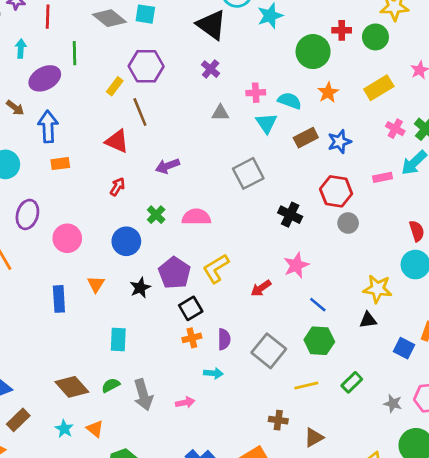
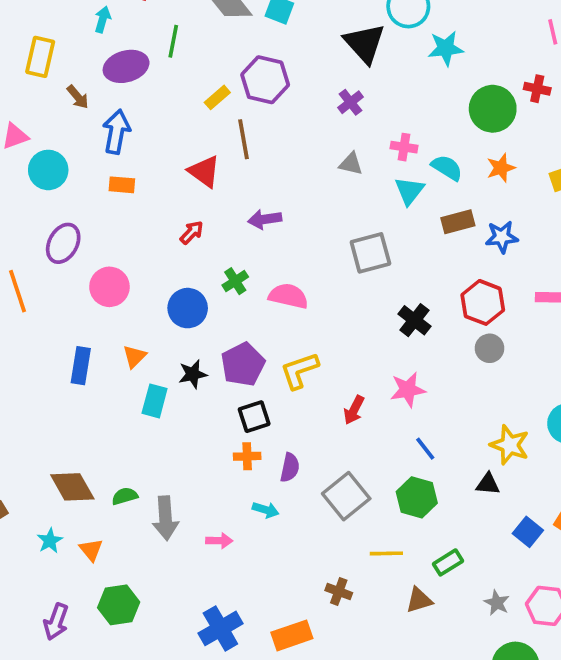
red arrow: (261, 288) -> (354, 410), turned -40
cyan rectangle: (118, 339) -> (155, 401), moved
brown triangle: (314, 437) -> (419, 600), moved

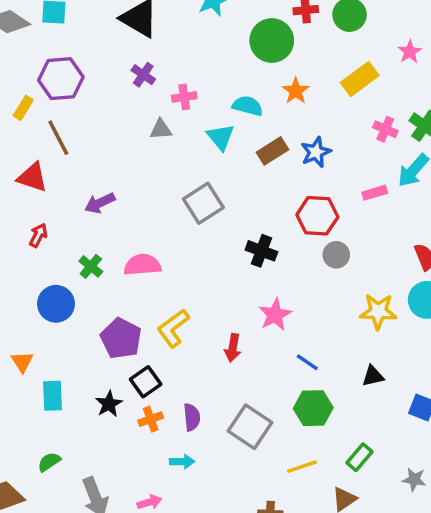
pink cross: (404, 147) -> (184, 97), moved
black star: (193, 374) -> (109, 404), moved
yellow star: (510, 445) -> (378, 311), moved
green semicircle: (125, 496) -> (49, 462), moved

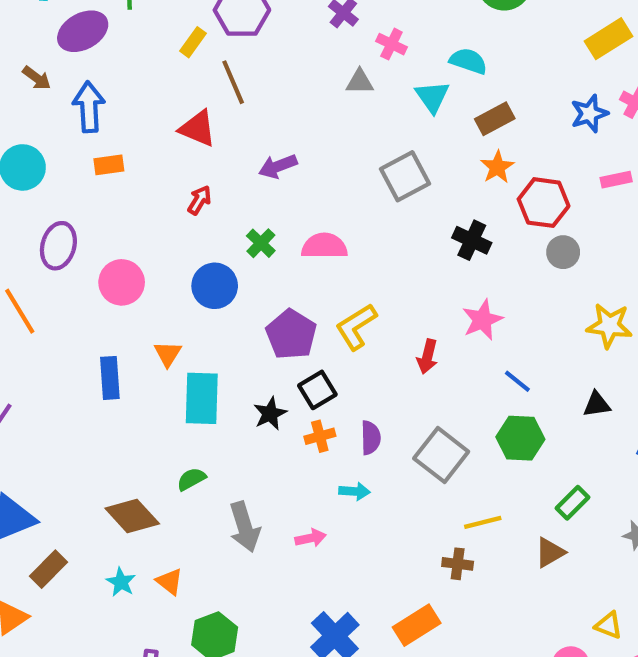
orange star: (296, 91) -> (497, 167), moved
pink cross: (184, 97) -> (391, 44), turned 30
blue star: (316, 152) -> (589, 114), moved
cyan rectangle: (53, 396) -> (202, 398), size x1.4
yellow line: (302, 467) -> (483, 522), moved

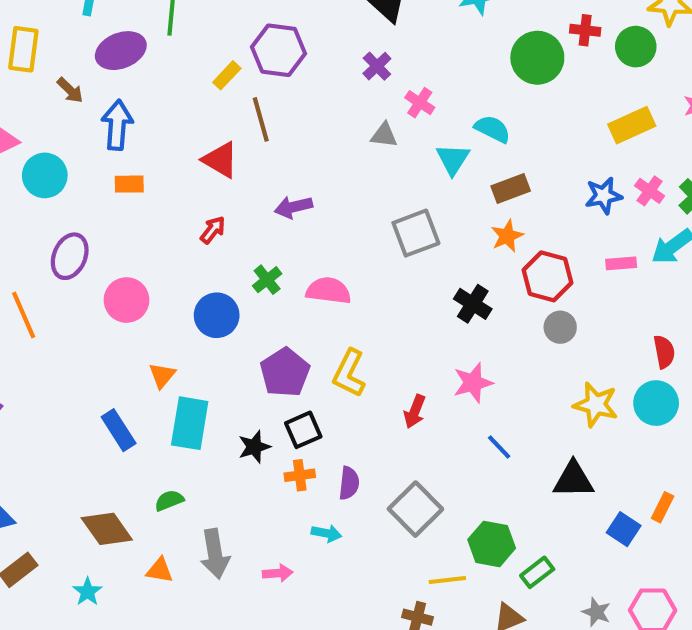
yellow L-shape: (356, 327) -> (349, 373), turned -39
blue rectangle: (110, 378) -> (119, 430), moved, turned -36
black triangle: (597, 404) -> (573, 480), size x1.5
green hexagon: (520, 438) -> (492, 544), moved
orange triangle: (169, 582) -> (160, 570), moved, turned -36

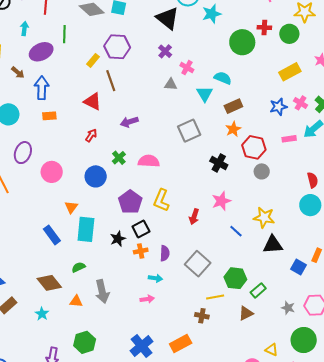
yellow star: (596, 405) -> (264, 218), moved
pink arrow: (278, 573) -> (147, 299), moved

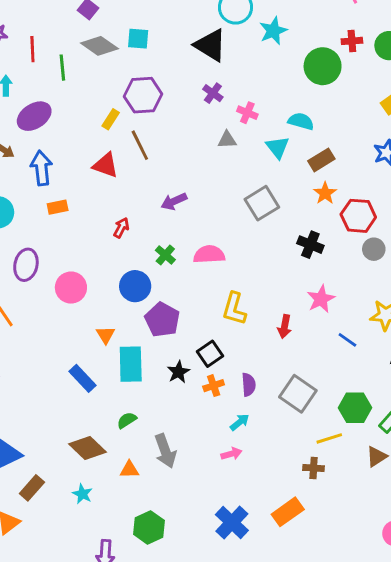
green line: (64, 34) -> (62, 68), moved
red triangle: (93, 101) -> (105, 165), moved
purple pentagon: (130, 202) -> (162, 320), moved
cyan arrow: (155, 278) -> (240, 422), turned -40

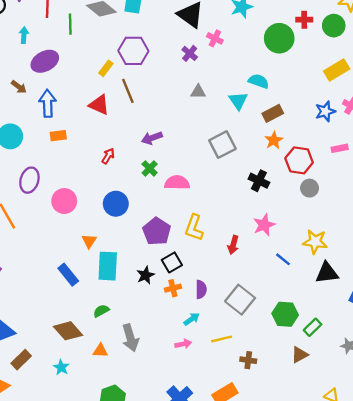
pink cross: (247, 113) -> (215, 38), moved
green cross: (165, 255) -> (150, 168), moved
purple pentagon: (162, 320) -> (157, 231), moved
yellow line: (329, 438) -> (222, 339), moved

